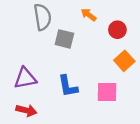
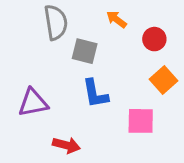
blue L-shape: (68, 86) -> (95, 94), moved
red arrow: (26, 110) -> (66, 145), moved

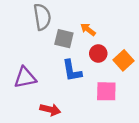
orange arrow: (116, 19) -> (88, 29), moved
red circle: (154, 39) -> (98, 53), moved

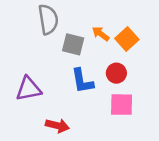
red circle: (98, 53) -> (116, 73), moved
orange square: (123, 60) -> (127, 39), moved

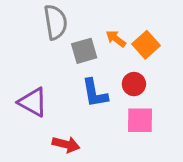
gray square: (73, 44) -> (84, 51), turned -30
purple triangle: (29, 89) -> (33, 102), turned 40

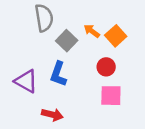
gray square: (84, 51) -> (67, 41), turned -30
blue L-shape: (95, 93) -> (58, 74), moved, turned 30

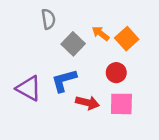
gray semicircle: (44, 18) -> (48, 19), size x0.7
blue L-shape: (58, 74) -> (64, 80), turned 55
red arrow: (52, 115) -> (88, 103), moved

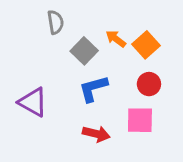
red circle: (116, 73) -> (149, 84), moved
blue L-shape: (64, 80) -> (93, 89), moved
red arrow: (88, 103) -> (96, 134), moved

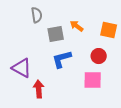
orange square: (146, 45) -> (109, 30), moved, turned -36
gray square: (84, 51) -> (56, 34), turned 36
red arrow: (96, 134) -> (39, 89), moved, turned -108

